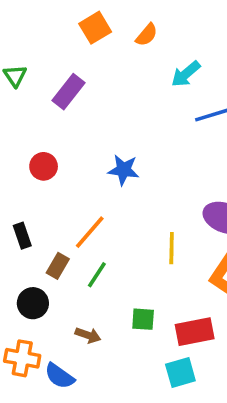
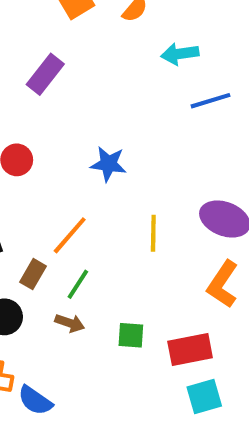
cyan arrow: (186, 74) -> (180, 54), turned 32
yellow line: (172, 248) -> (153, 233), moved
brown arrow: (88, 335) -> (70, 323), moved
cyan square: (180, 373) -> (204, 396), moved

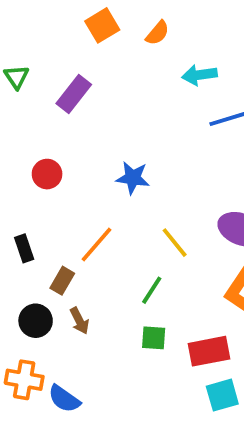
yellow line: (153, 233) -> (175, 243), turned -40
green line: (78, 284) -> (152, 290), moved
brown arrow: (70, 323) -> (79, 321), moved, turned 44

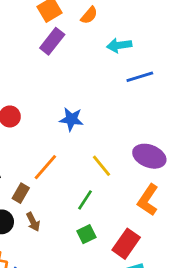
purple rectangle: (74, 94) -> (52, 41), moved
green square: (154, 338) -> (86, 234), turned -30
red rectangle: (209, 351) -> (126, 244), turned -44

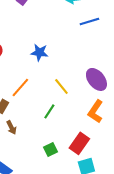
purple ellipse: (149, 156) -> (96, 79), turned 30
green square: (86, 234) -> (50, 149), moved

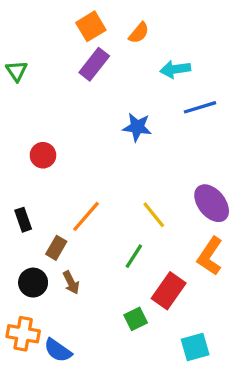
blue star: (39, 52) -> (137, 127), moved
red rectangle: (79, 143) -> (169, 291), moved

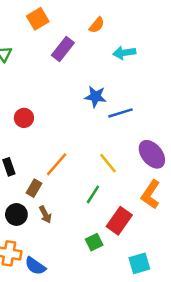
orange square: (91, 26) -> (38, 19), moved
blue line: (200, 107) -> (121, 113), moved

